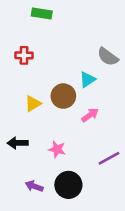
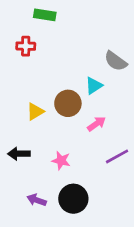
red cross: (24, 55) -> (26, 46), moved
purple line: (109, 158) -> (117, 156), moved

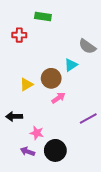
green rectangle: (45, 15) -> (43, 16), moved
pink arrow: (97, 124) -> (58, 98), moved
pink star: (61, 161) -> (37, 133), moved

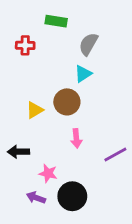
gray semicircle: (87, 46) -> (88, 44), moved, turned 84
cyan triangle: (71, 65) -> (83, 74), moved
pink arrow: (58, 98) -> (76, 138), moved, turned 120

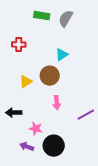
gray semicircle: (88, 44) -> (66, 19), moved
red cross: (25, 45) -> (19, 45), moved

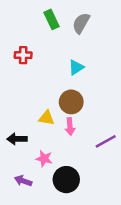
green rectangle: (42, 16) -> (51, 19), turned 56
brown circle: (50, 76) -> (71, 102), moved
yellow triangle: (26, 82) -> (47, 118), moved, turned 40
purple arrow: (27, 147) -> (23, 181), moved

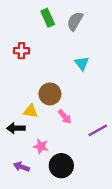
cyan triangle: (76, 67) -> (82, 63), moved, turned -35
brown circle: (71, 102) -> (50, 94), moved
yellow triangle: (47, 118) -> (31, 111), moved
pink arrow: (70, 127) -> (65, 117), turned -35

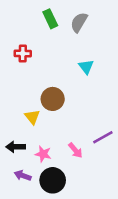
yellow triangle: (31, 111) -> (32, 117), turned 42
pink arrow: (65, 117) -> (75, 150), moved
black arrow: (16, 128) -> (16, 147), moved
black circle: (61, 166) -> (53, 180), moved

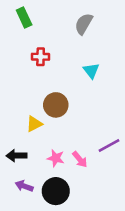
green rectangle: (50, 19) -> (24, 17), moved
red cross: (23, 53) -> (41, 57), moved
yellow triangle: (32, 117) -> (34, 124), turned 42
pink star: (43, 154) -> (56, 158), moved

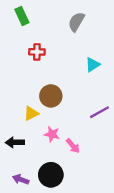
cyan triangle: (91, 71) -> (93, 65), moved, turned 35
purple line: (109, 145) -> (100, 112), moved
pink star: (56, 158) -> (52, 134), moved
purple arrow: (24, 186) -> (21, 179), moved

